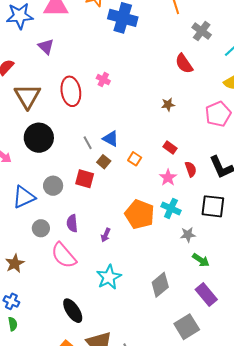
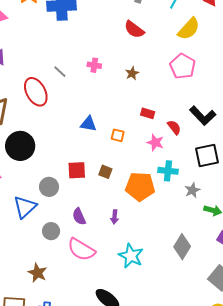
pink cross: (103, 80) -> (94, 65), moved
gray line: (88, 143) -> (60, 72), moved
brown square: (104, 162) -> (105, 172), moved

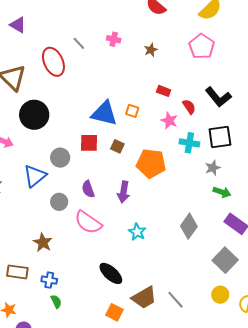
blue triangle: (89, 124) -> (104, 113), moved, size x1.6
cyan cross: (168, 171) -> (189, 143), moved
gray star: (192, 190) -> (213, 168), moved
purple arrow: (115, 217) -> (124, 192), size x1.5
cyan star: (131, 256) -> (137, 232), size x0.7

